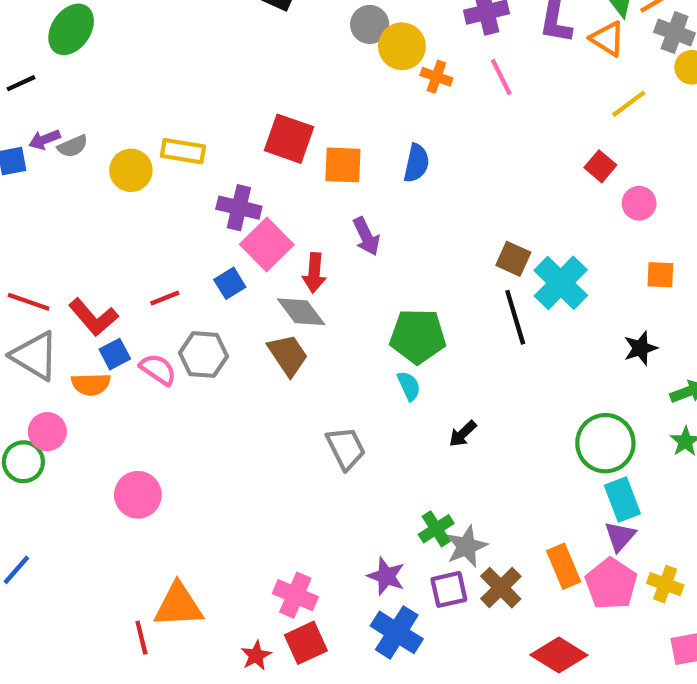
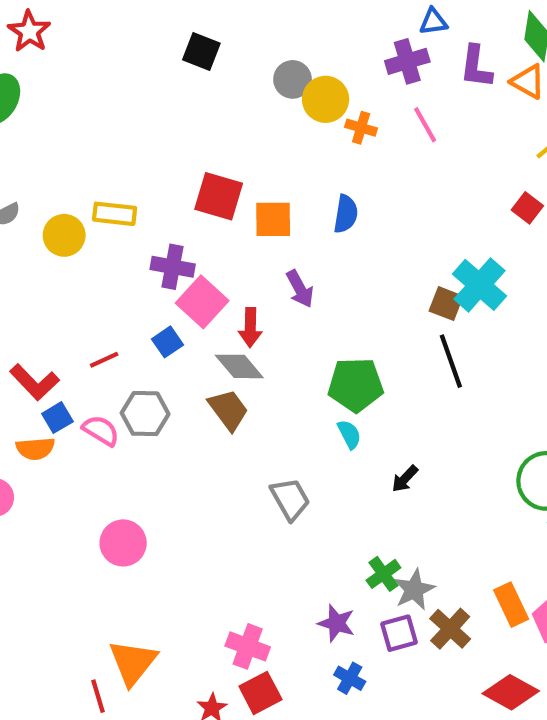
cyan cross: (561, 283) -> (479, 285), moved
pink circle: (138, 495) -> (123, 543), moved
orange triangle: (178, 605) -> (133, 662), turned -46
blue cross: (397, 632) -> (350, 678), size x0.6

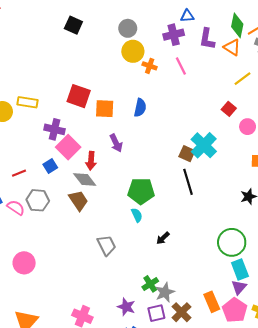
gray circle: (293, 79) -> (128, 28), moved

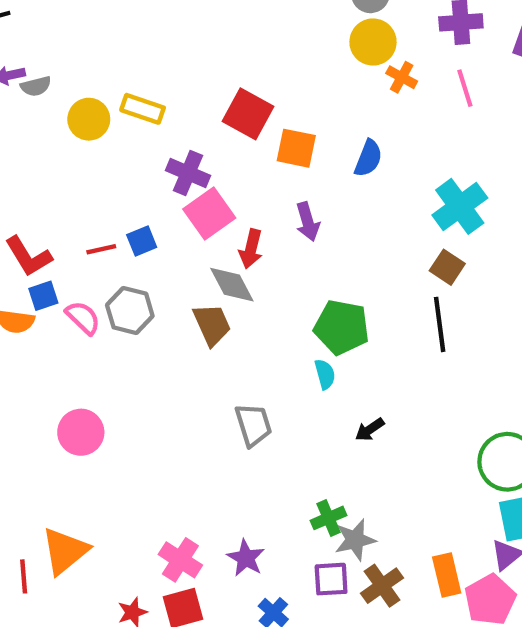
cyan cross: (204, 145) -> (460, 206), moved
blue square: (50, 166) -> (142, 241), moved
purple star: (126, 307) -> (246, 558), moved

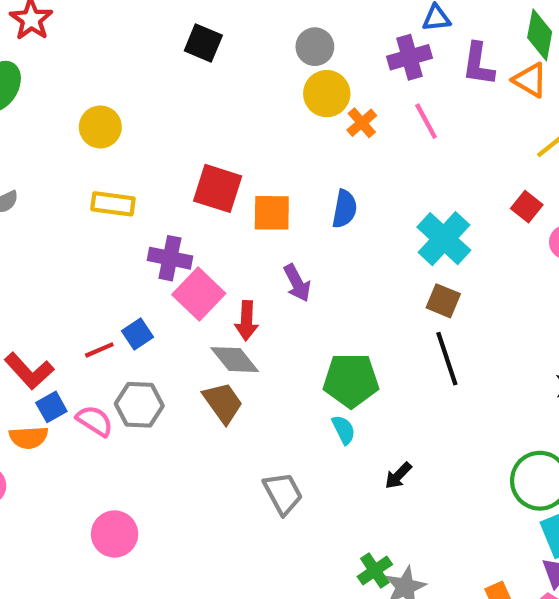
orange cross: (402, 77) -> (362, 123), turned 32
yellow circle: (89, 119) -> (100, 127), moved

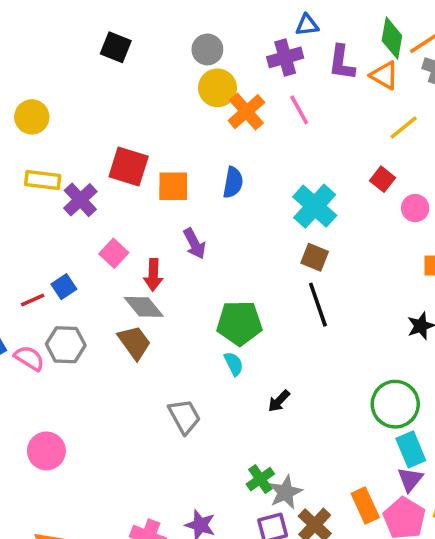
orange cross: (362, 123) -> (246, 112), size x1.5
purple cross: (170, 258) -> (80, 200), moved, turned 36
pink square: (199, 294) -> (114, 253), size x0.7

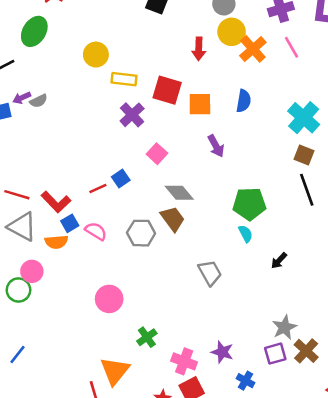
yellow rectangle: (43, 180) -> (124, 79), moved
red arrow: (153, 275) -> (199, 49), moved
gray hexagon: (66, 345) -> (141, 233), moved
green cross: (260, 479) -> (147, 337), moved

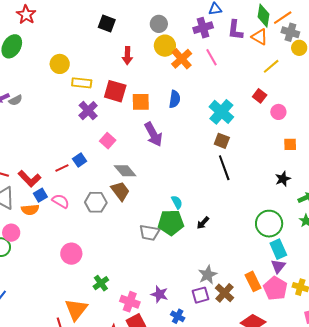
red arrow: (199, 49) -> (127, 56), moved
purple arrow: (216, 146) -> (153, 134), size x1.4
green pentagon: (249, 204) -> (171, 223), moved
gray trapezoid: (210, 273) -> (149, 233), turned 130

